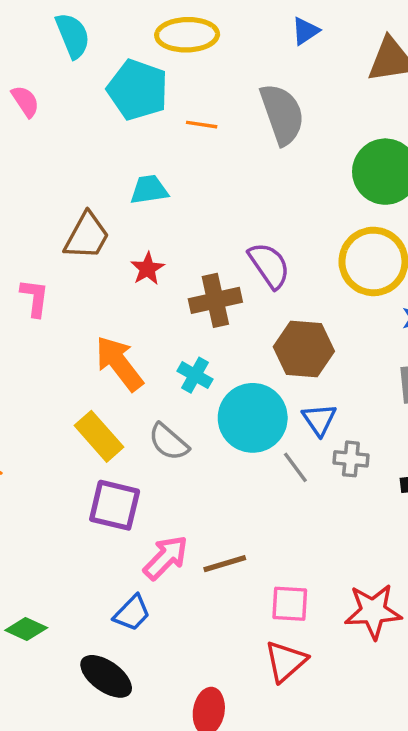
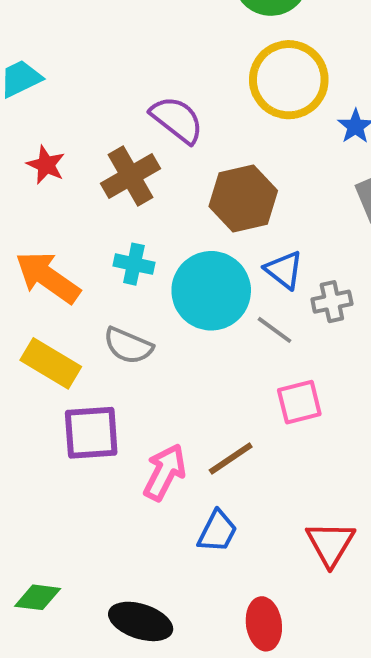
pink square: (290, 604) -> (299, 402), moved
blue trapezoid: (132, 613) -> (217, 531), moved

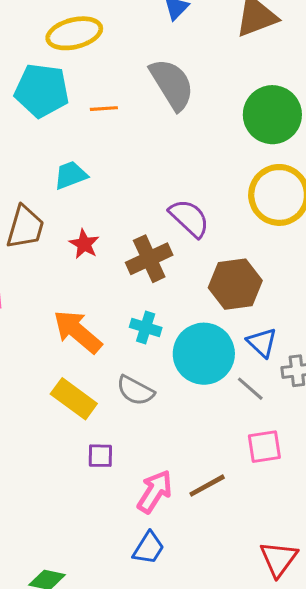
purple square: (91, 433) -> (100, 456), size x0.6
blue trapezoid: (217, 531) -> (149, 548), moved

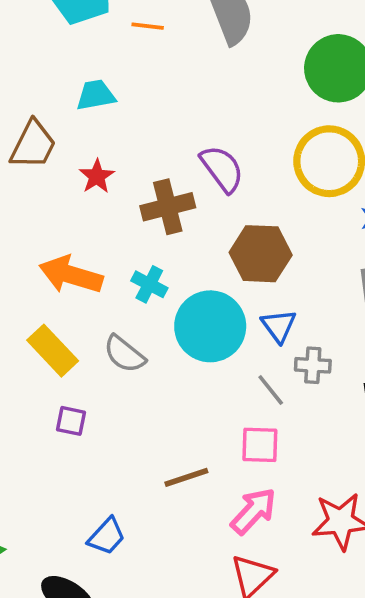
orange arrow: (78, 332) -> (71, 275), turned -34
gray line: (250, 389) -> (271, 390), moved
pink arrow: (155, 492) -> (253, 511), moved

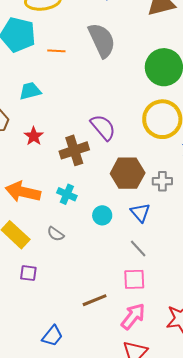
cyan circle: (210, 326) -> (102, 215), size x0.5
gray semicircle: (124, 354) -> (56, 234), size x0.7
gray cross: (313, 365) -> (162, 181), moved

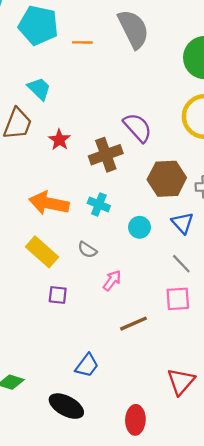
cyan trapezoid: (30, 91) -> (39, 89), moved, turned 60
pink arrow: (133, 316) -> (112, 280), moved, size x0.7

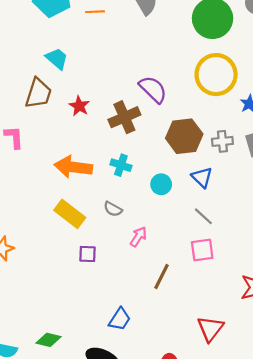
brown line: (133, 324) -> (162, 276), turned -36

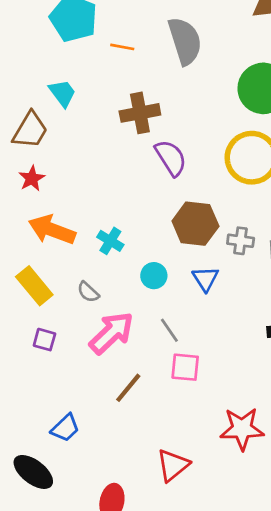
red star: (79, 106) -> (32, 178), moved
brown cross: (124, 117) -> (140, 113), moved
gray line: (203, 216) -> (169, 330), moved
pink arrow: (138, 237) -> (111, 333), size x1.8

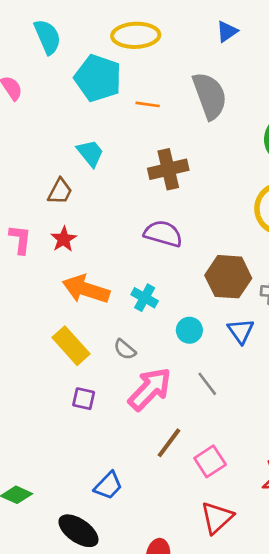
brown trapezoid: (30, 130) -> (60, 191), size x0.7
purple semicircle: (171, 158) -> (163, 234), moved, turned -39
pink square: (185, 367) -> (210, 461), moved, turned -36

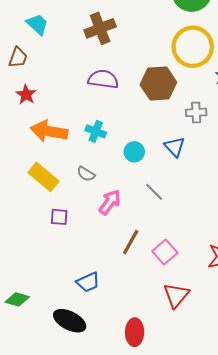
brown hexagon: (228, 277) -> (158, 83), moved
pink arrow: (150, 389) -> (110, 202), size x0.7
blue trapezoid: (108, 486) -> (88, 282), turned 30

